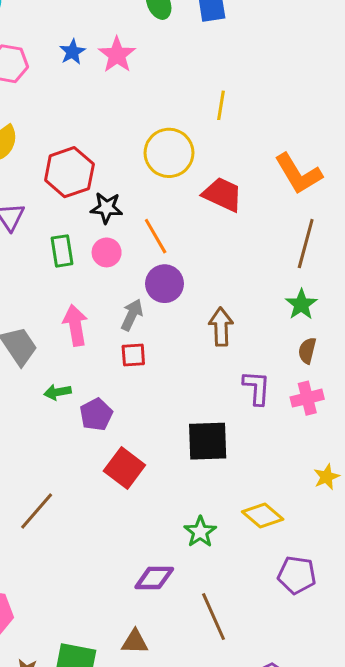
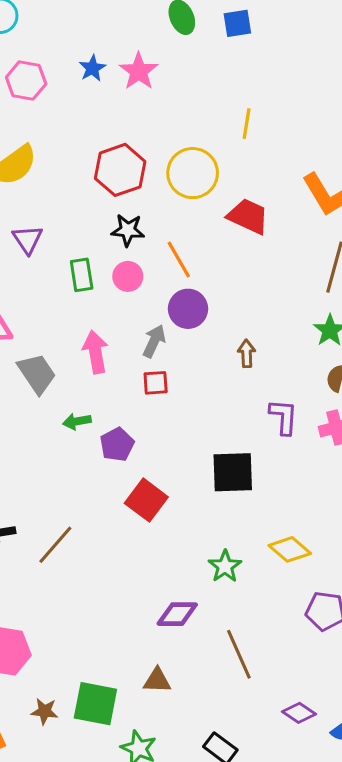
red hexagon: (69, 172) -> (120, 170), moved
brown arrow: (221, 327) -> (247, 354), size x0.7

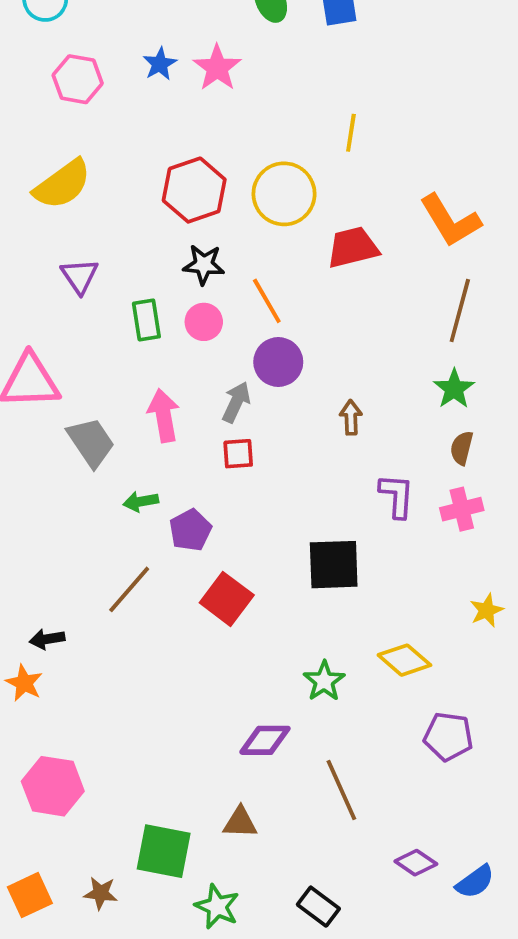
red trapezoid: (248, 216) -> (353, 247), turned -39
brown line: (55, 545) -> (129, 589), moved
brown star: (45, 711) -> (101, 893), moved

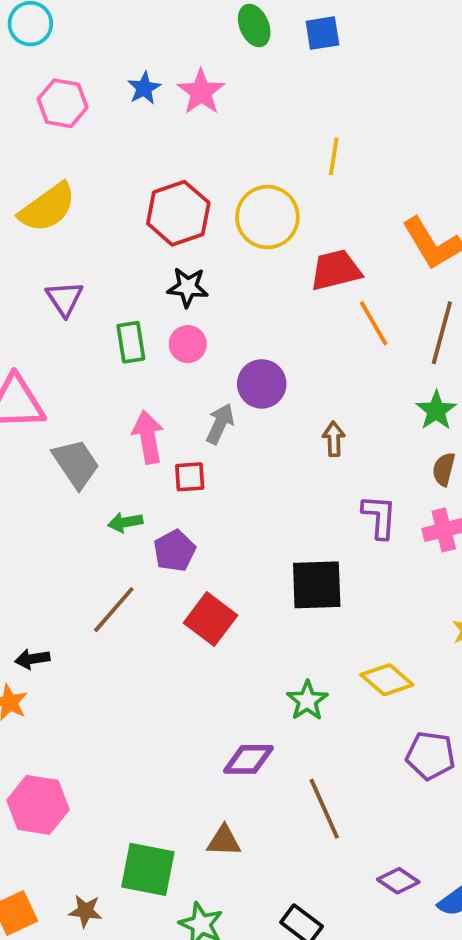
orange line: (267, 301) -> (374, 323), moved
red square: (238, 454) -> (190, 477), moved

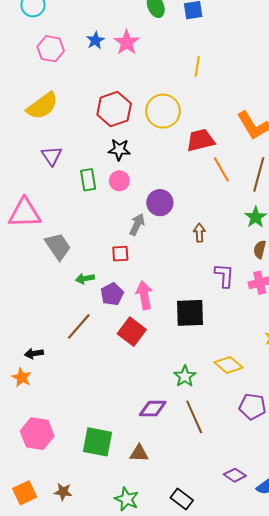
yellow line: (334, 156) -> (197, 66), moved
pink arrow: (148, 437) -> (144, 295), moved
brown line: (324, 809) -> (194, 417), moved
green square: (148, 869) -> (97, 442), moved

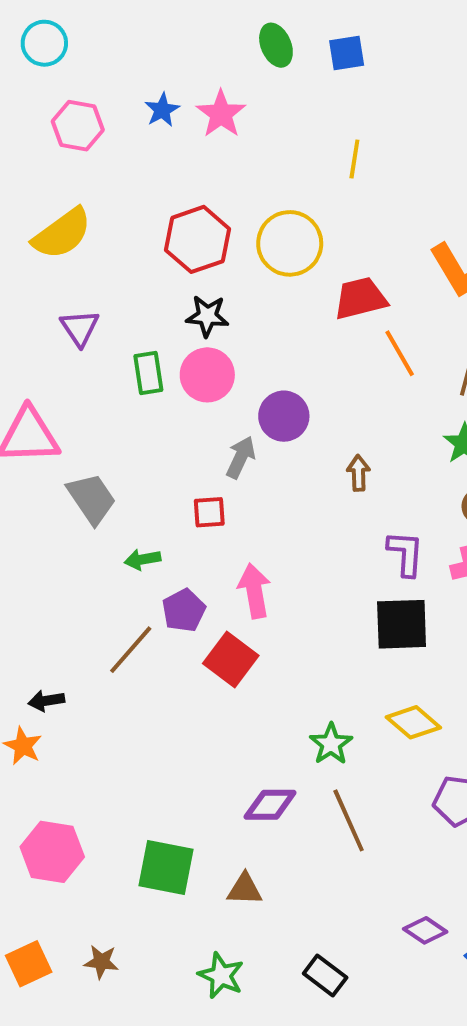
pink circle: (119, 181) -> (207, 375), size x1.4
purple pentagon: (112, 294) -> (184, 610), moved
black square: (190, 313) -> (402, 624), moved

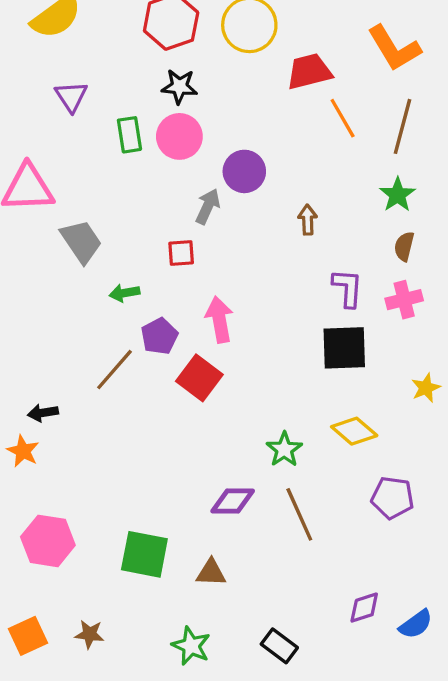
purple diamond: (425, 930) -> (364, 608), turned -52

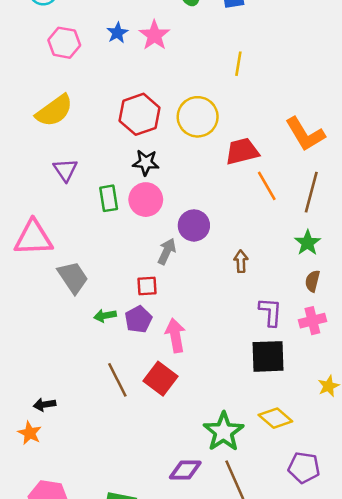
purple pentagon: (159, 336) -> (138, 319), moved
brown line: (114, 370) -> (117, 380), moved, turned -68
green star: (284, 449) -> (224, 432), size x1.5

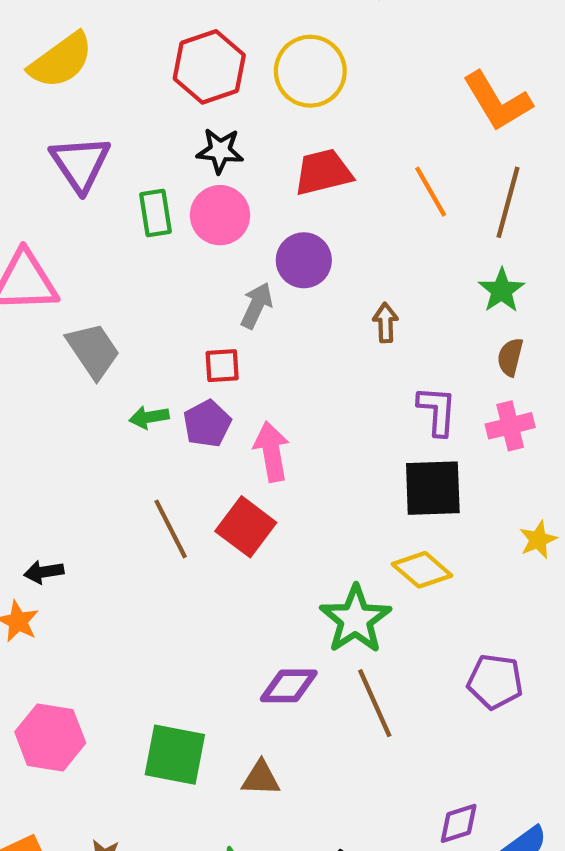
red trapezoid: (242, 151) -> (323, 172), moved
purple triangle: (65, 170) -> (80, 164), size x1.4
yellow diamond: (275, 418) -> (422, 570), moved

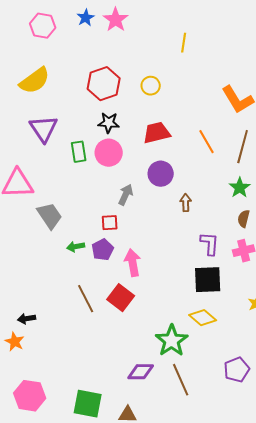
yellow circle: (310, 71) -> (151, 86), size x0.6
purple circle: (304, 260) -> (161, 174), moved
purple pentagon: (495, 682) -> (237, 370), turned -30

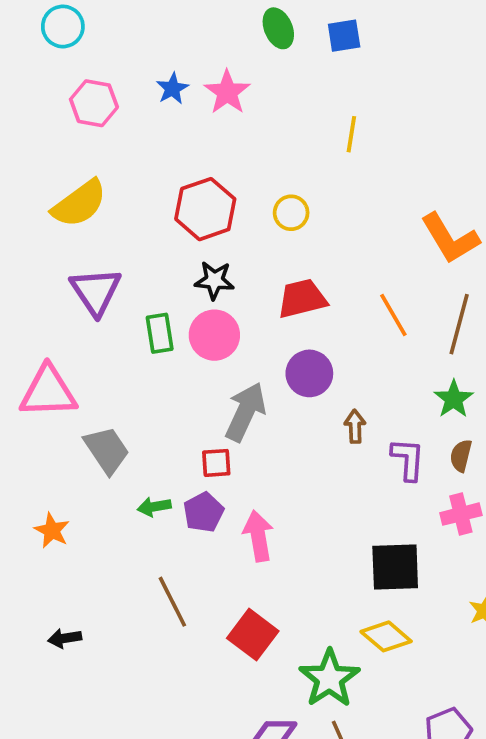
gray arrow: (126, 195) -> (245, 412), size x1.5
purple L-shape: (210, 244) -> (408, 459), moved
red square: (121, 298) -> (253, 635), moved
orange star: (15, 342) -> (52, 530), moved

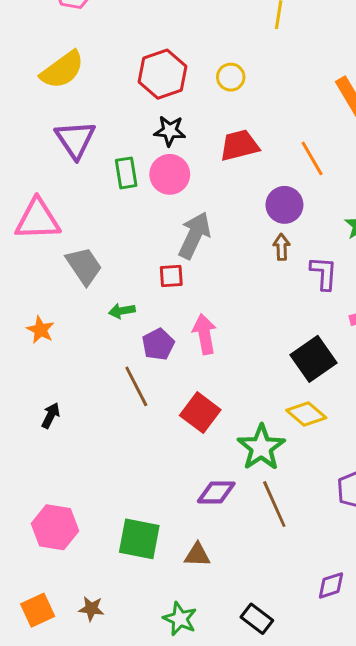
purple circle: (309, 373) -> (284, 205), moved
purple pentagon: (203, 512) -> (158, 344), moved
black square: (395, 567) -> (314, 359), turned -33
black arrow: (65, 638) -> (51, 415), turned 125

